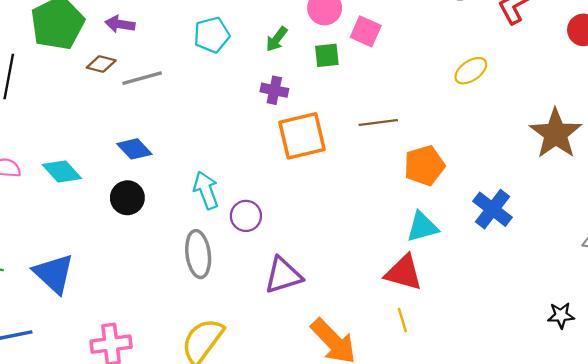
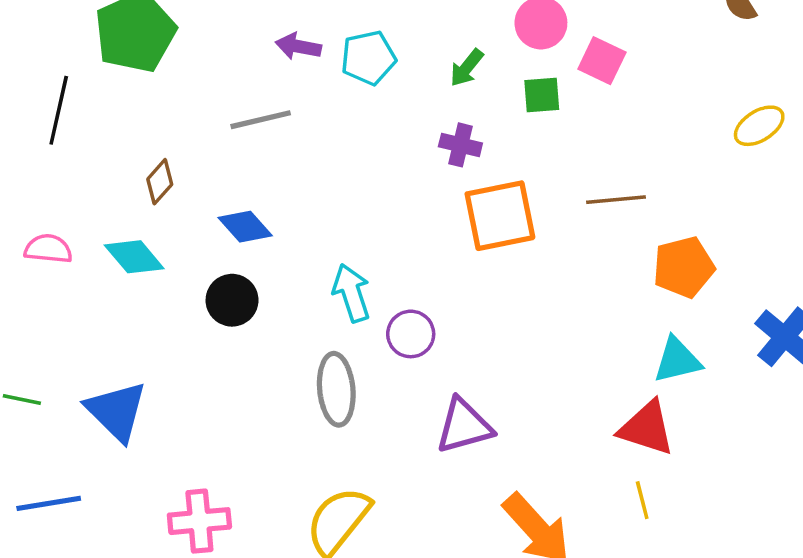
purple arrow: (120, 24) -> (298, 46), moved
brown diamond: (101, 64) -> (160, 182), moved, turned -64

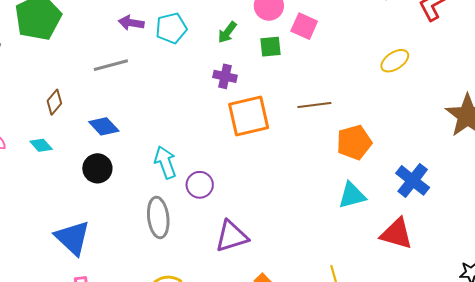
cyan diamond: (134, 257) -> (41, 145), size x0.7
blue triangle: (117, 411) -> (73, 238), moved
red triangle: (647, 428) -> (396, 234), moved

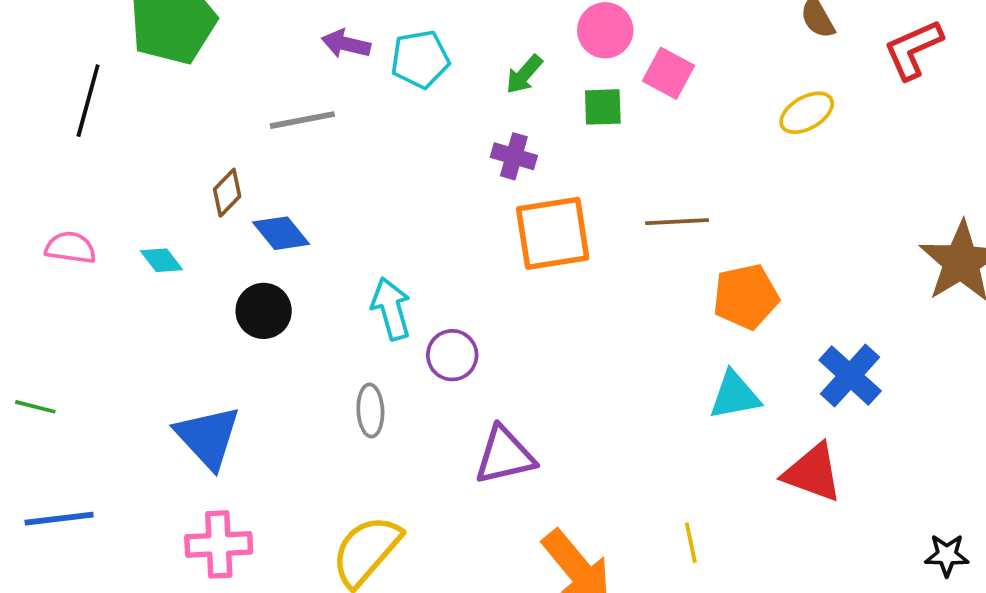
yellow ellipse: (395, 61) -> (807, 113), moved
brown diamond: (54, 102) -> (227, 193), moved
gray ellipse: (158, 217) -> (370, 411), size x0.7

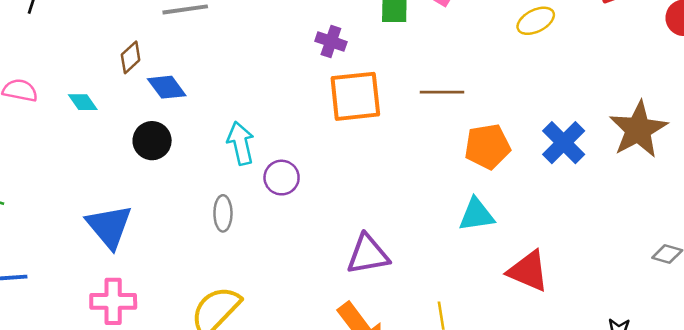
blue cross: (850, 376) -> (564, 143), moved
purple triangle: (505, 455) -> (368, 254), moved

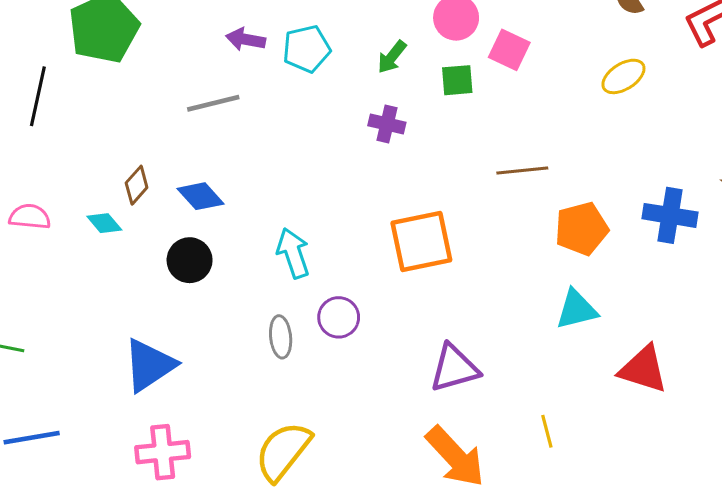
brown diamond: (131, 57) -> (137, 185), moved
orange square: (355, 96) -> (421, 242), moved
blue cross: (564, 143) -> (670, 215), turned -30
purple circle: (282, 178) -> (339, 317), moved
blue triangle: (109, 226) -> (149, 365), turned 42

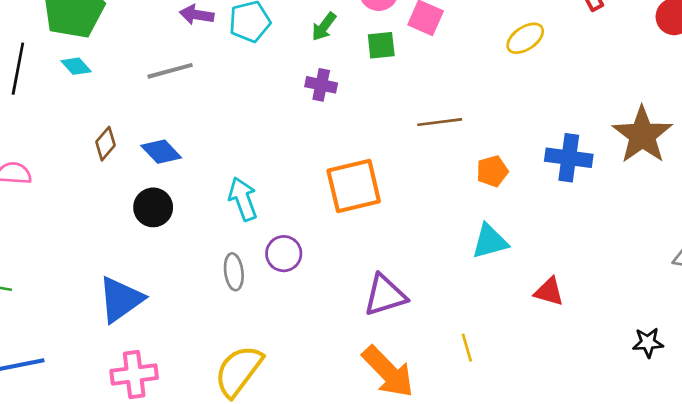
cyan diamond: (104, 223) -> (76, 66), moved
orange pentagon: (582, 229) -> (492, 171), size x0.7
red triangle: (643, 369) -> (549, 292), size x0.7

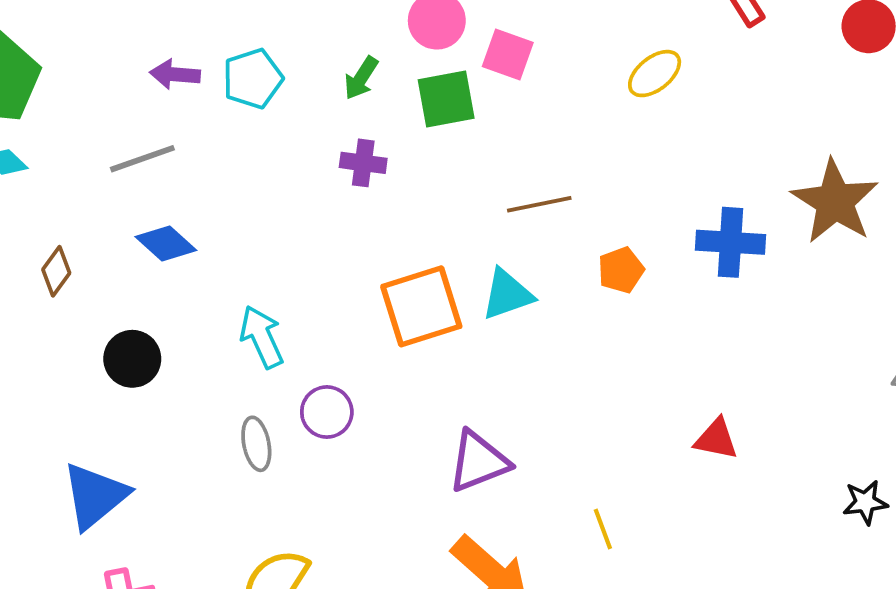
green square: (381, 45) -> (446, 99), size x1.4
blue diamond: (161, 152) -> (166, 243), moved
cyan triangle: (490, 241) -> (507, 294), moved

